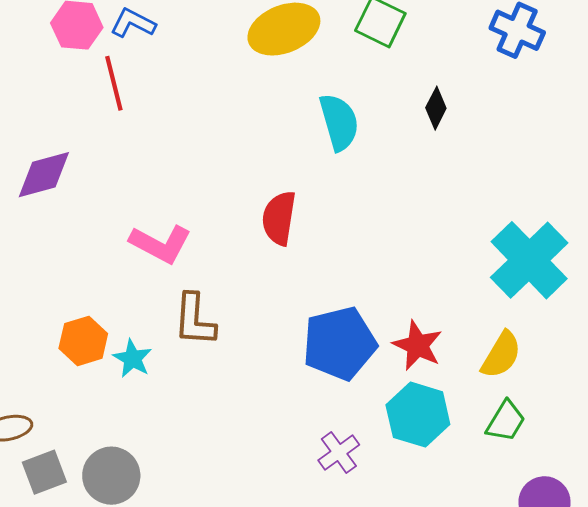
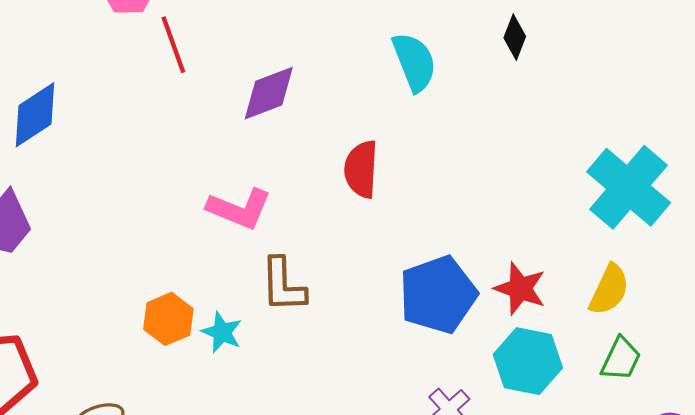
purple diamond: (44, 175) -> (269, 93), moved

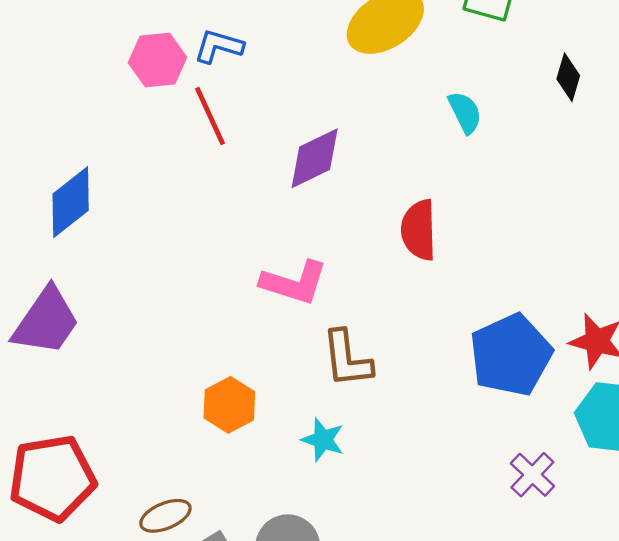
cyan semicircle: (414, 62) -> (465, 112), size x0.7
cyan star: (222, 332) -> (323, 440), moved

